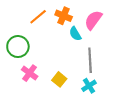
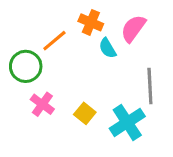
orange line: (38, 17) -> (54, 41), moved
gray line: (90, 60) -> (150, 86), moved
cyan cross: (89, 86) -> (127, 122), size x1.6

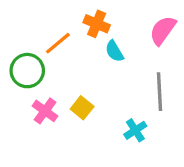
pink semicircle: (133, 28) -> (163, 30), moved
yellow square: (85, 113) -> (82, 108), moved
cyan cross: (127, 122) -> (135, 130), size x0.6

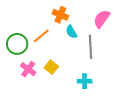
orange line: (58, 43) -> (41, 36), moved
gray line: (160, 92) -> (91, 47), moved
cyan cross: (135, 130) -> (85, 81), turned 32

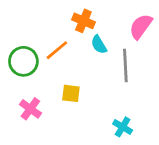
yellow square: (51, 67) -> (71, 93), turned -32
pink cross: (28, 69) -> (30, 109), moved
cyan cross: (85, 81) -> (123, 127), moved, turned 32

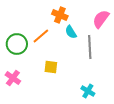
pink cross: (30, 109) -> (13, 78), moved

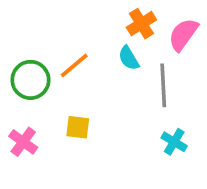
orange cross: (60, 15) -> (141, 24), moved, turned 35
yellow square: (51, 67) -> (78, 127), moved
cyan cross: (88, 91) -> (174, 142), moved

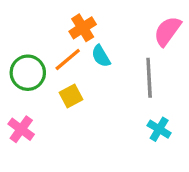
orange cross: (141, 24) -> (83, 28), moved
cyan semicircle: (129, 58) -> (101, 56), moved
yellow square: (78, 127) -> (71, 96), moved, turned -35

